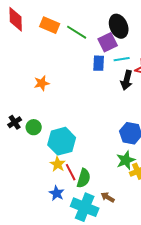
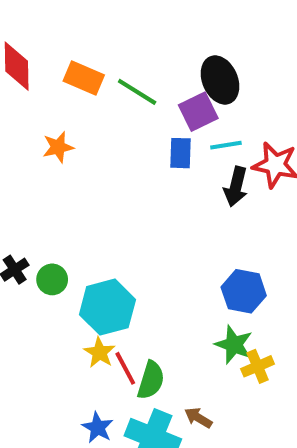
orange star: (42, 83) -> (58, 147), moved
green star: (126, 160) -> (234, 345), turned -30
blue star: (57, 193) -> (98, 428), moved

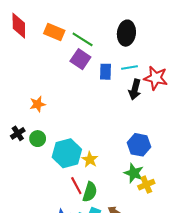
black ellipse: (220, 80) -> (126, 33), turned 30
purple square: (198, 112) -> (80, 59), moved, turned -30
orange star: (58, 147) -> (38, 104), moved
yellow star: (100, 353) -> (90, 159), moved

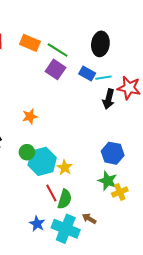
blue rectangle: (106, 72) -> (87, 74), moved, turned -63
orange star: (38, 104) -> (30, 116), moved
green circle: (38, 139) -> (27, 152), moved

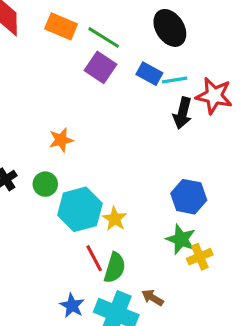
black ellipse: (100, 44) -> (170, 28), turned -40
green circle: (27, 152) -> (45, 184), moved

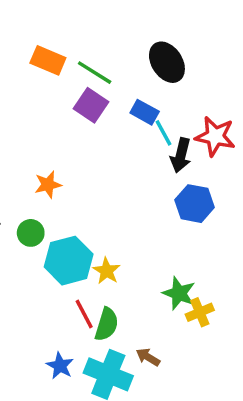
cyan line: (175, 80) -> (163, 133), moved, turned 70
blue hexagon: (189, 197) -> (195, 204), moved

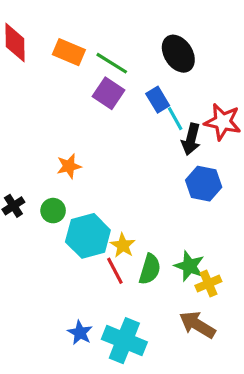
blue rectangle: (145, 112) -> (158, 100), turned 30
red line: (84, 314) -> (115, 271), moved
green semicircle: (107, 324) -> (150, 269), moved
brown arrow: (148, 357) -> (197, 325), moved, size x1.6

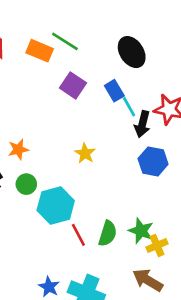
green line: (112, 63) -> (65, 41), moved
orange star: (69, 166) -> (18, 149), moved
yellow star: (123, 245) -> (85, 153), moved

